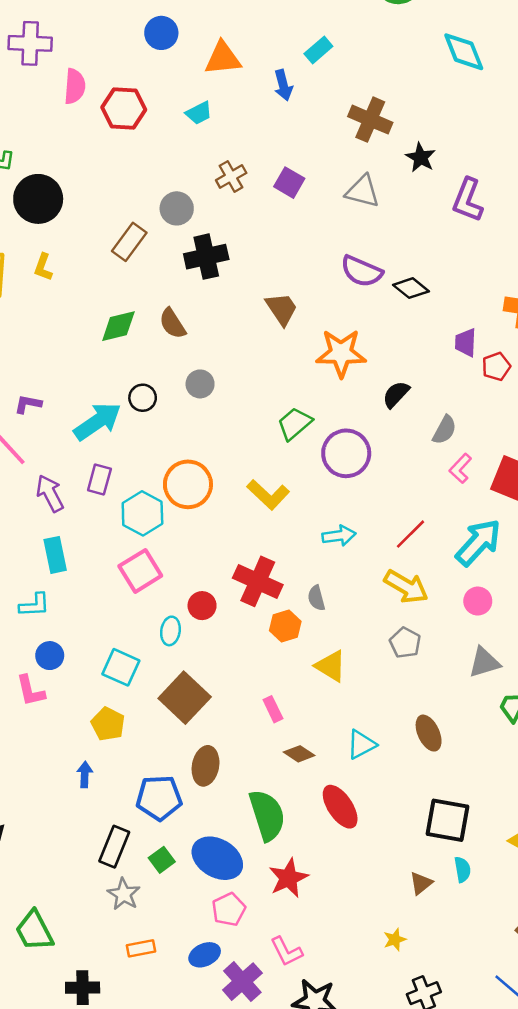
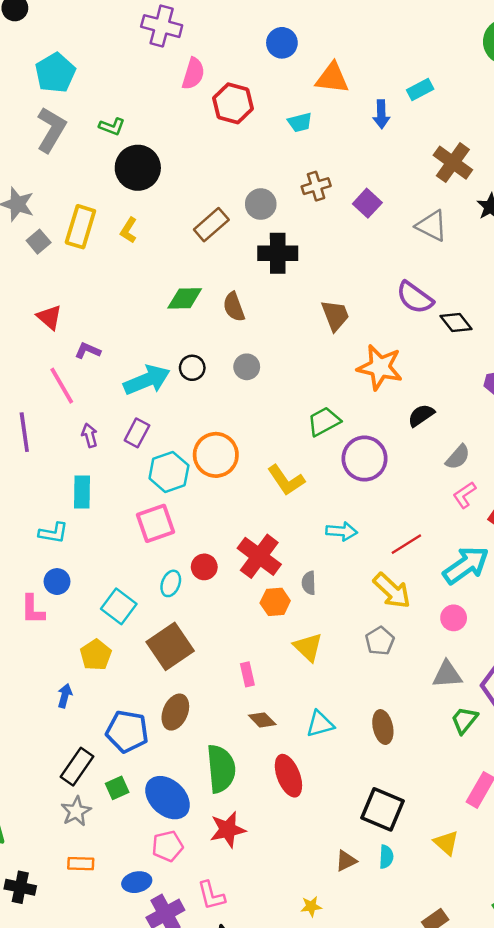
purple arrow: (50, 493) -> (90, 435), size x0.7

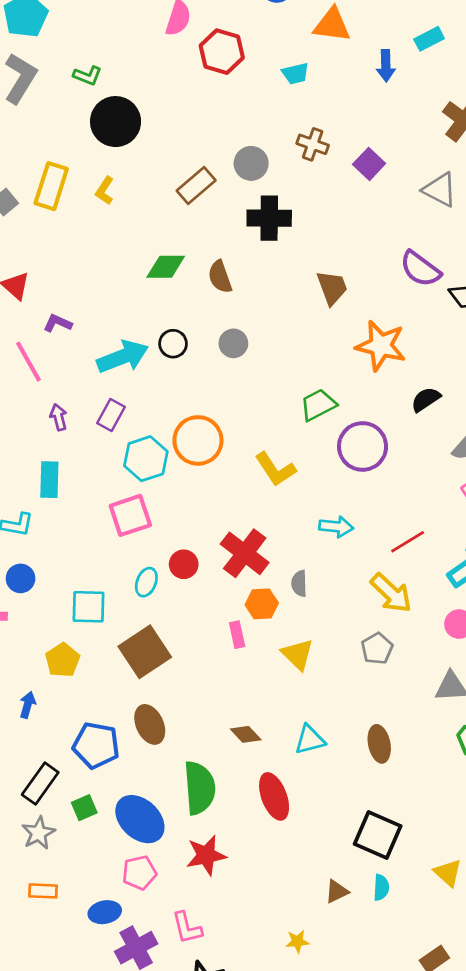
brown cross: (316, 186) -> (313, 144), turned 36
cyan square: (119, 606) -> (89, 607), turned -36
pink rectangle: (247, 674) -> (237, 635), moved
brown ellipse: (175, 712) -> (150, 724), turned -48

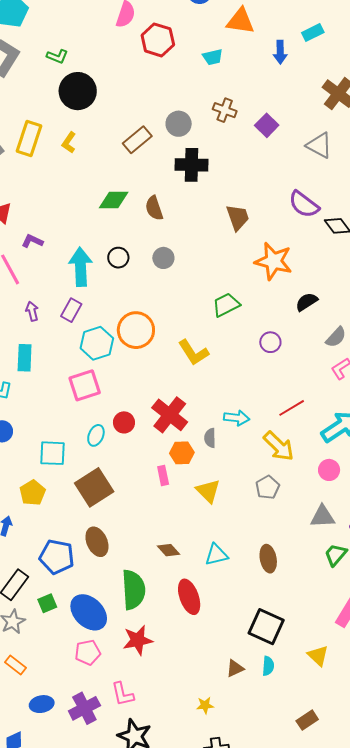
cyan arrow: (123, 357) -> (81, 267), turned -72
purple circle: (363, 446) -> (270, 342), moved, size x0.6
cyan arrow: (336, 527) -> (237, 418), moved
orange rectangle: (43, 891) -> (16, 665), turned 35
blue ellipse: (105, 912) -> (42, 704), moved

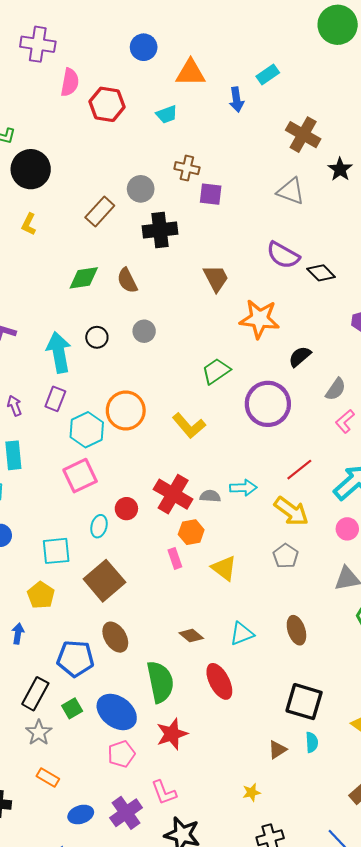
purple square: (267, 125) -> (211, 194), moved, turned -30
purple circle: (270, 342) -> (268, 404), size x2.0
gray semicircle: (210, 438) -> (210, 496), moved, turned 102

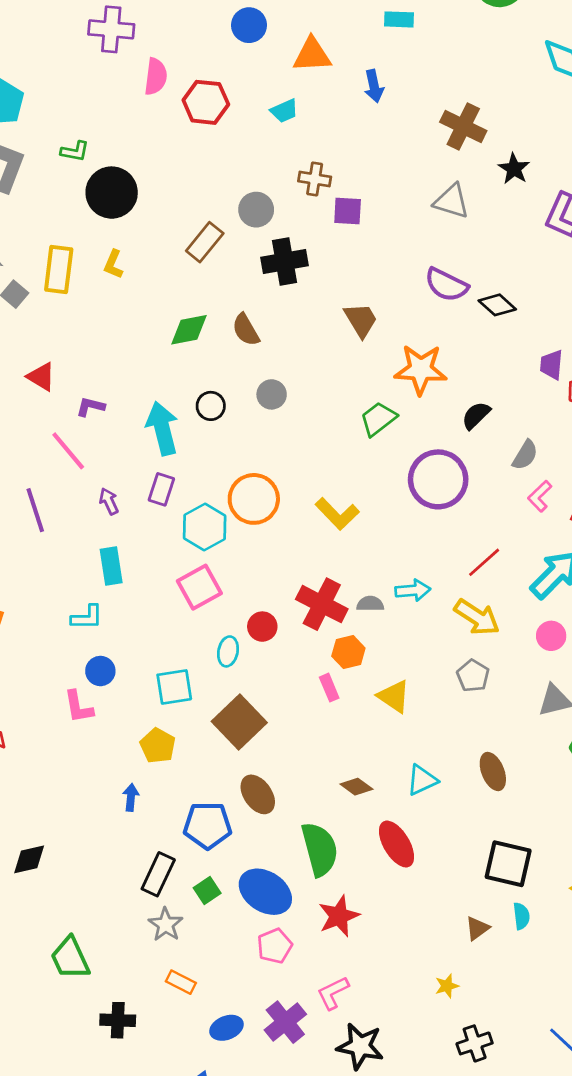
cyan rectangle: (268, 74) -> (399, 19), moved, turned 40
green trapezoid: (216, 371) -> (378, 419), moved
pink L-shape: (164, 793) -> (333, 993), turned 88

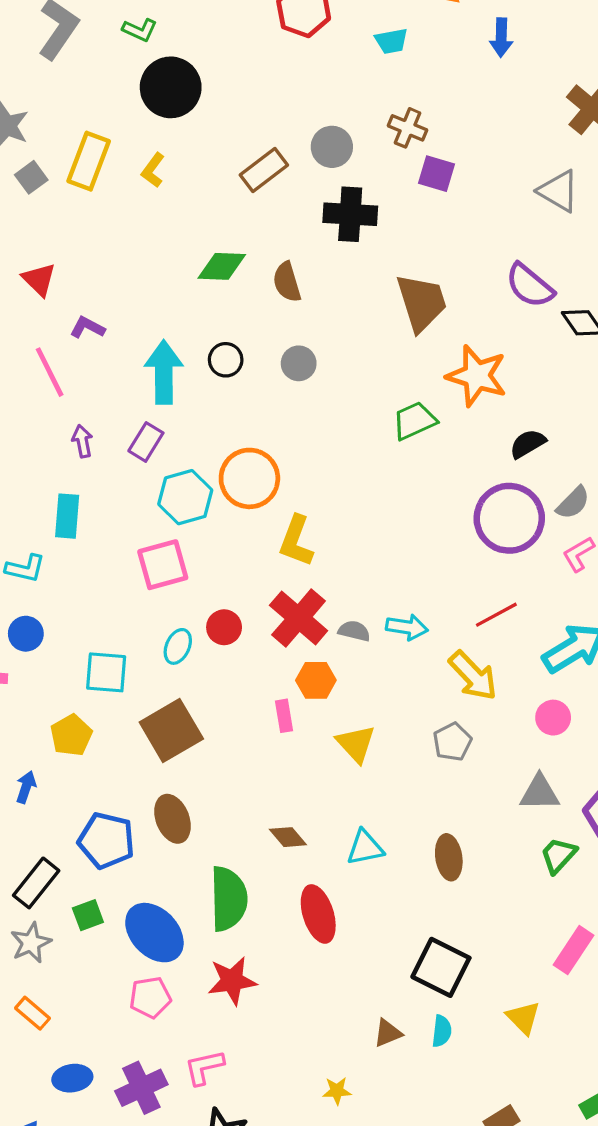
brown trapezoid: (361, 320) -> (422, 302), size x1.4
purple circle: (438, 479) -> (509, 518), moved
yellow L-shape: (337, 514) -> (296, 541), moved, turned 51

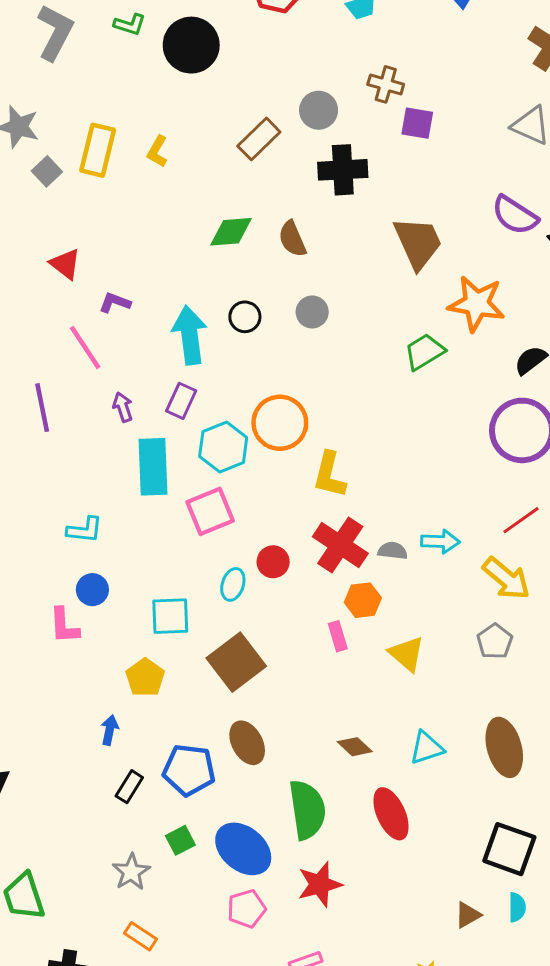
black circle: (171, 87) -> (191, 45), moved
cyan rectangle: (67, 516) -> (153, 467), moved, size x1.4
brown ellipse: (449, 857) -> (504, 747), size x1.4
black rectangle: (36, 883) -> (129, 787), moved, size x0.7

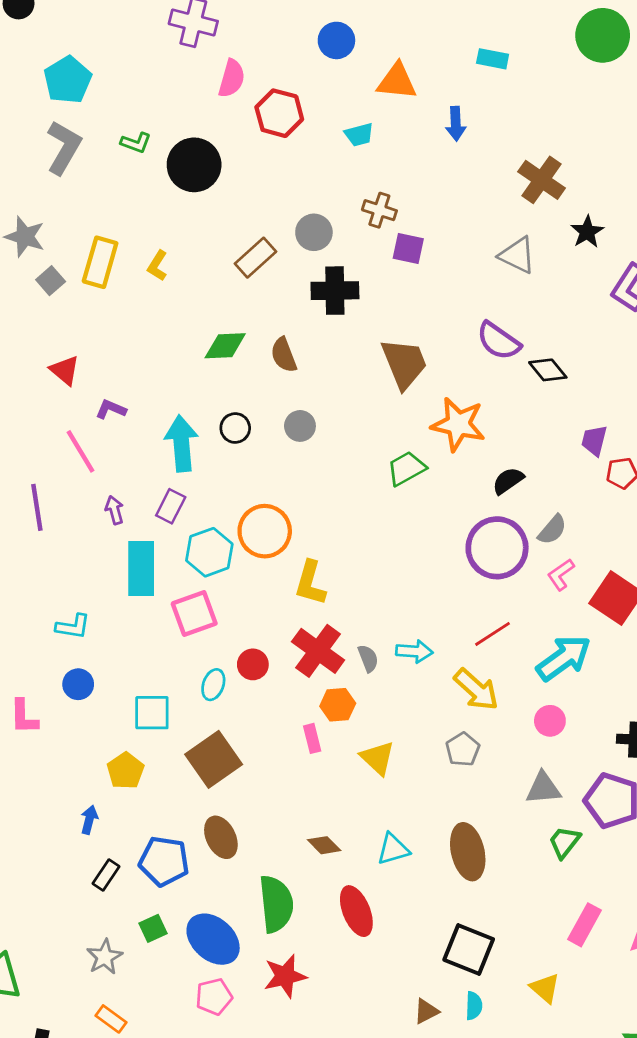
gray semicircle: (393, 551) -> (368, 658), turned 60
pink L-shape: (64, 626) -> (24, 717), moved

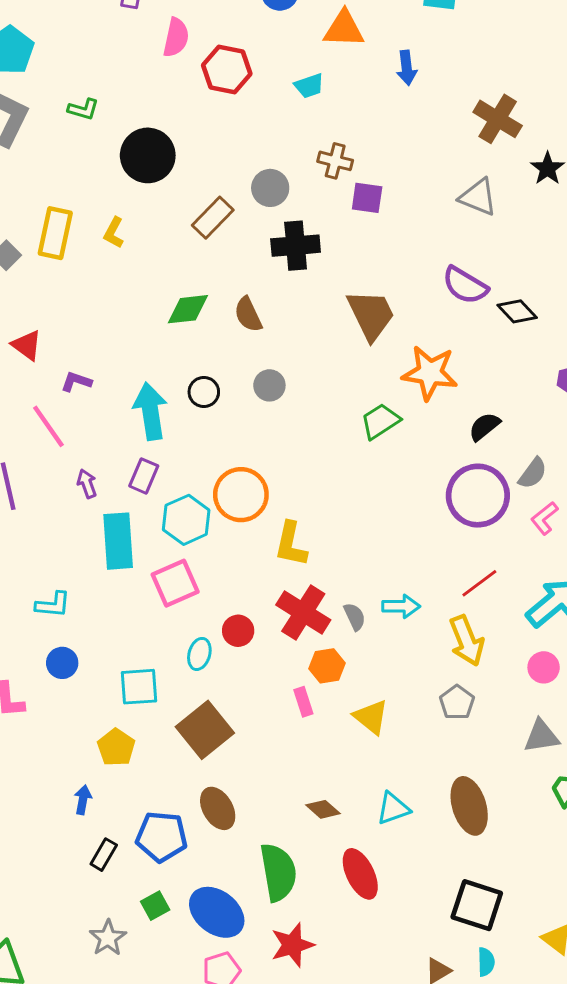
black circle: (194, 165) -> (148, 155), moved
yellow arrow: (476, 689) -> (467, 641), turned 30

